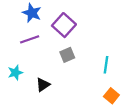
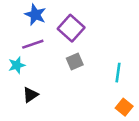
cyan star: (15, 73) -> (17, 65), moved
black triangle: (43, 85) -> (30, 95), moved

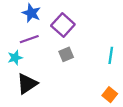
cyan line: (118, 73) -> (111, 55), moved
black triangle: (30, 95) -> (27, 84), size x1.5

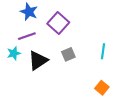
gray square: (66, 54) -> (68, 54), moved
black triangle: (27, 84) -> (38, 60), moved

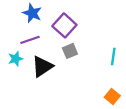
gray square: (68, 54) -> (70, 51), moved

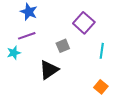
purple square: (64, 25) -> (84, 23), moved
black triangle: (42, 66) -> (49, 70), moved

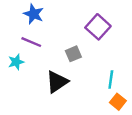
purple line: (27, 36) -> (31, 42), turned 42
cyan line: (102, 51) -> (111, 79), moved

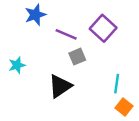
blue star: (34, 14) -> (35, 15), turned 30
purple line: (31, 42) -> (66, 34), moved

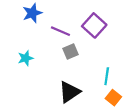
cyan star: (17, 65) -> (26, 58), moved
black triangle: (60, 86) -> (69, 92), moved

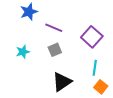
purple square: (94, 25) -> (92, 37), moved
gray square: (71, 51) -> (55, 50), moved

